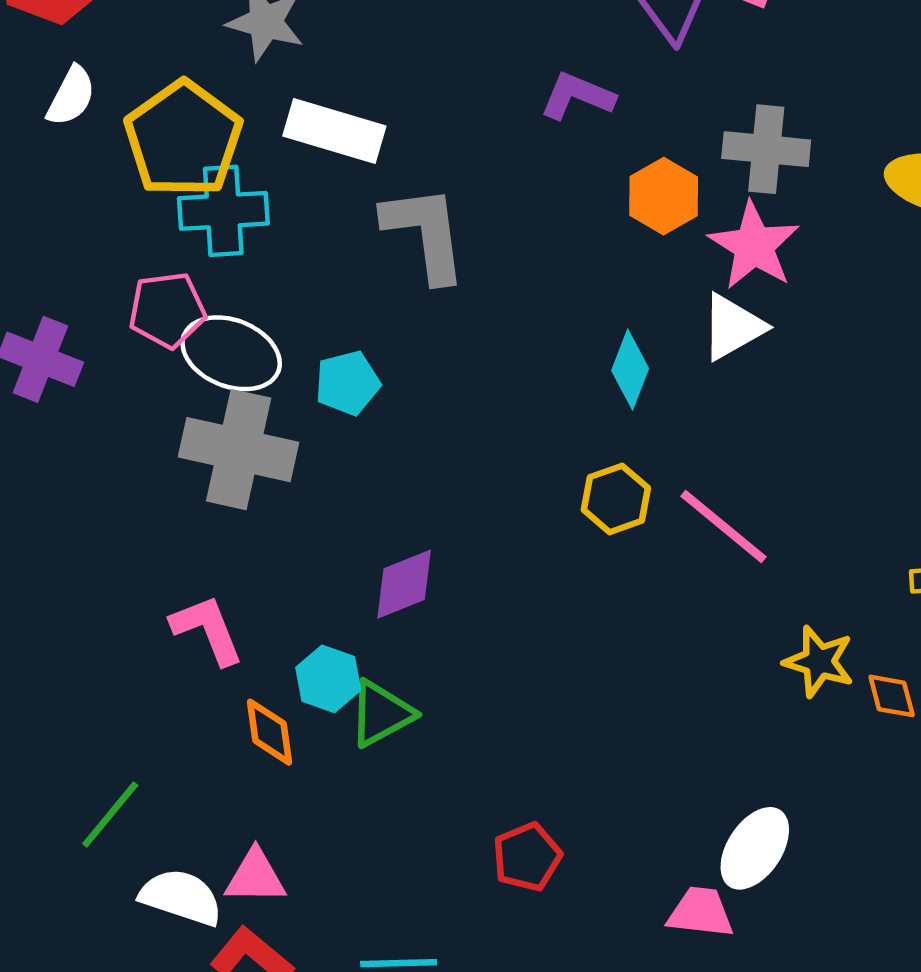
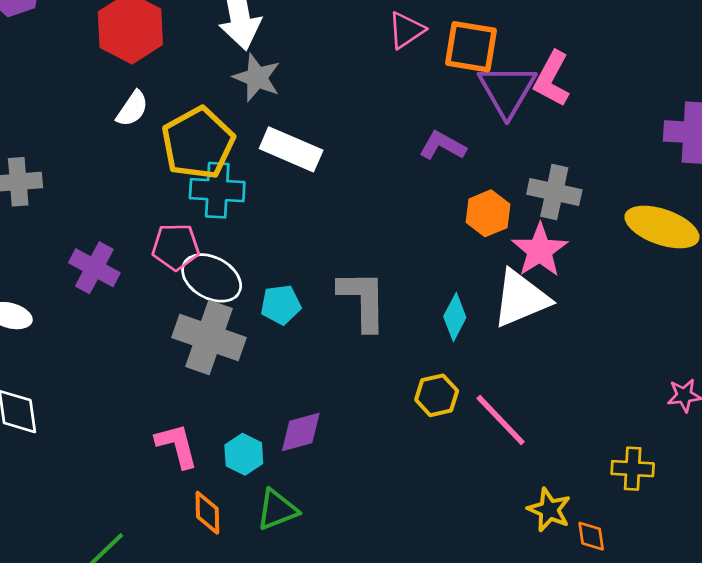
gray L-shape: (425, 233) -> (363, 300), moved
white triangle: (733, 327) -> (521, 298), size x1.4
cyan hexagon: (328, 679) -> (244, 454), moved

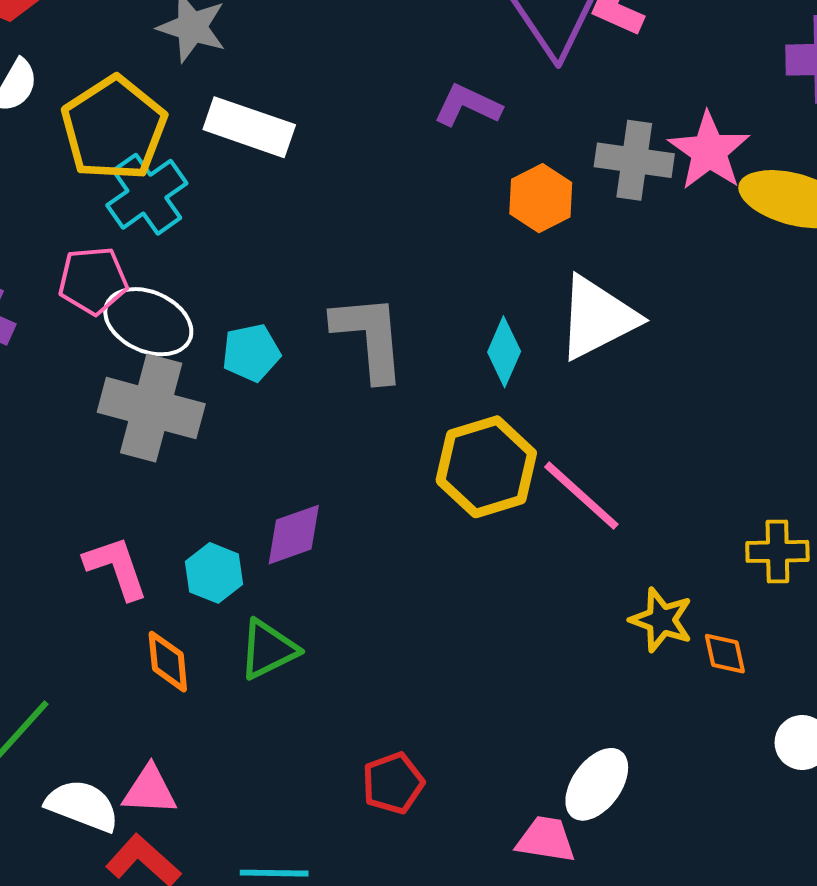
cyan cross: (217, 190) -> (147, 194), turned -34
pink star: (540, 250) -> (709, 151), moved
yellow hexagon: (437, 395) -> (486, 467), size x1.6

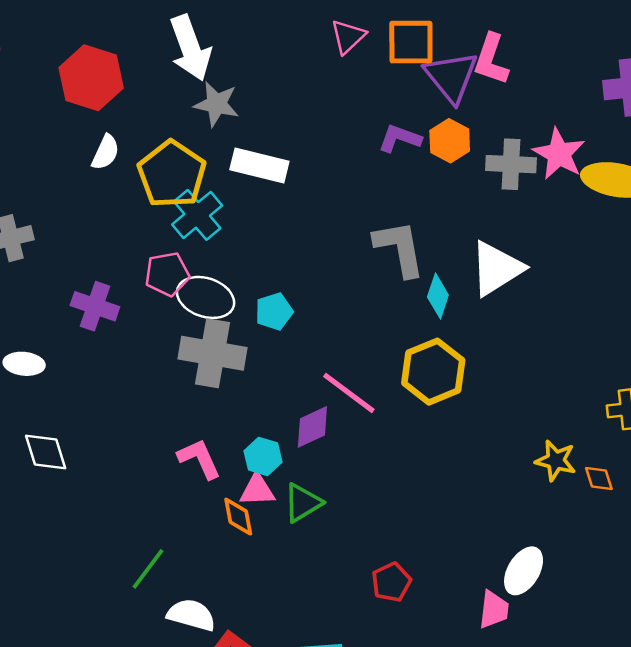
orange hexagon: (541, 198) -> (450, 141), moved
gray L-shape: (369, 337) -> (399, 248), moved
pink line: (581, 496) -> (349, 393), moved
pink triangle: (150, 790) -> (257, 490), moved
pink trapezoid: (546, 839) -> (494, 610), turned 93

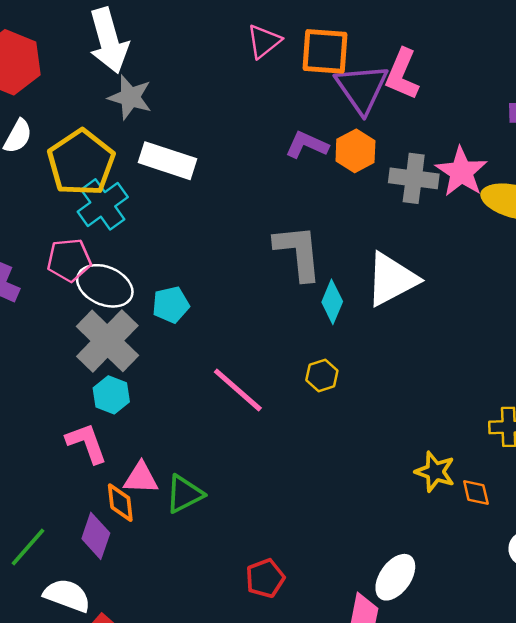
gray cross: (213, 353) -> (107, 341), turned 30
yellow hexagon: (433, 372) -> (322, 375), size x0.5
purple diamond: (312, 427) -> (96, 536), moved, turned -51
cyan hexagon: (263, 456) -> (111, 395), moved

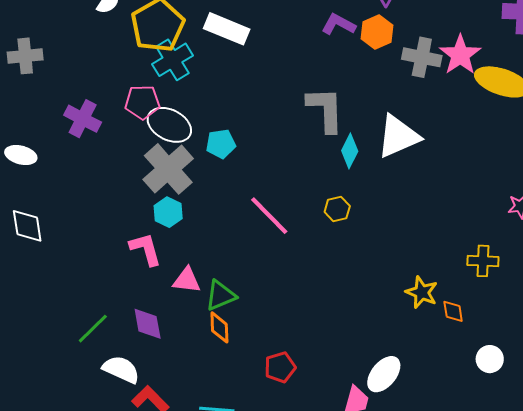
orange diamond: (120, 503) -> (219, 327), moved
purple diamond: (96, 536) -> (148, 324), turned -33

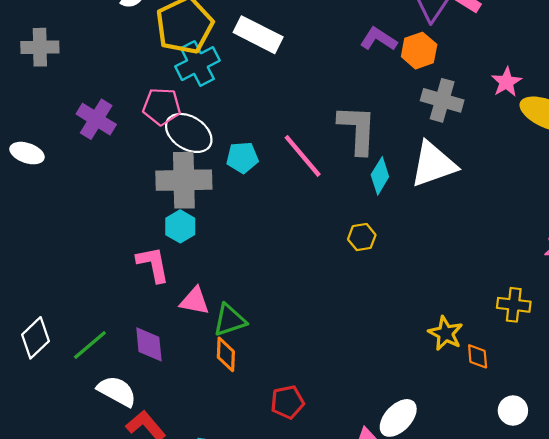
pink star: (460, 55) -> (506, 82), size x0.7
gray cross: (422, 57) -> (442, 100), moved
gray cross: (168, 169) -> (184, 180), turned 36
pink line: (269, 216) -> (303, 156), moved
white diamond: (27, 226) -> (35, 338), moved, turned 51

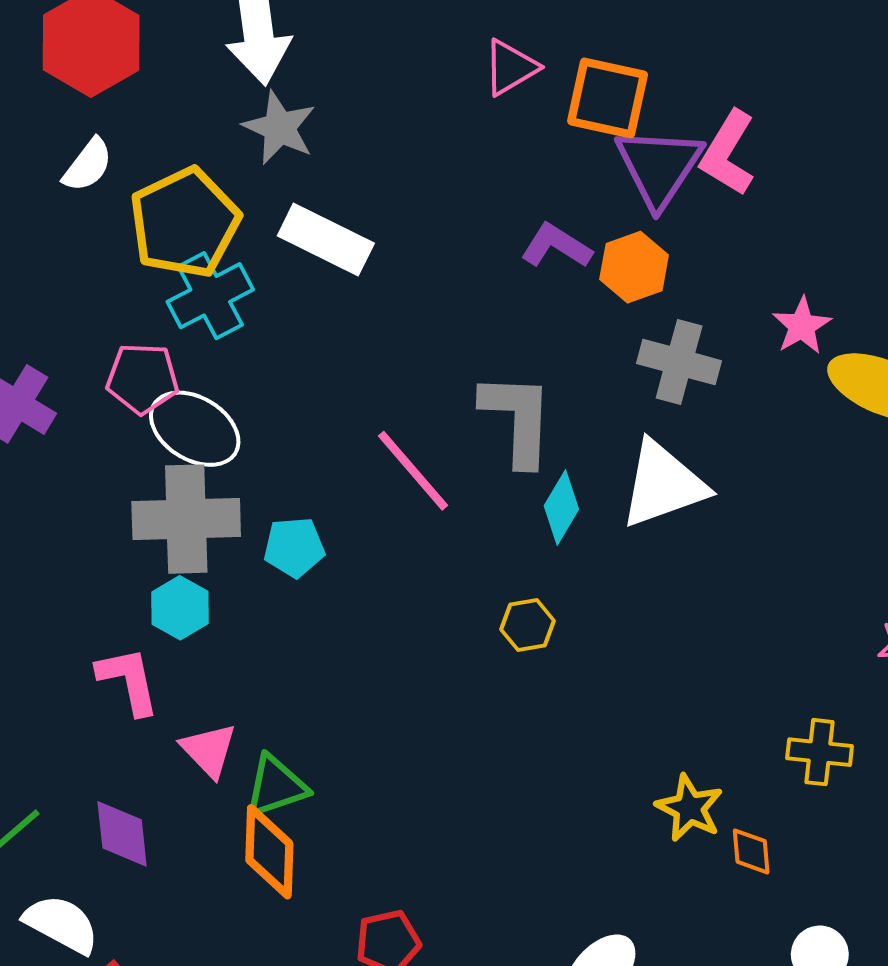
cyan pentagon: (242, 158) -> (294, 547), moved
pink triangle: (195, 301) -> (209, 750), turned 36
orange diamond: (226, 354) -> (269, 852), size x1.4

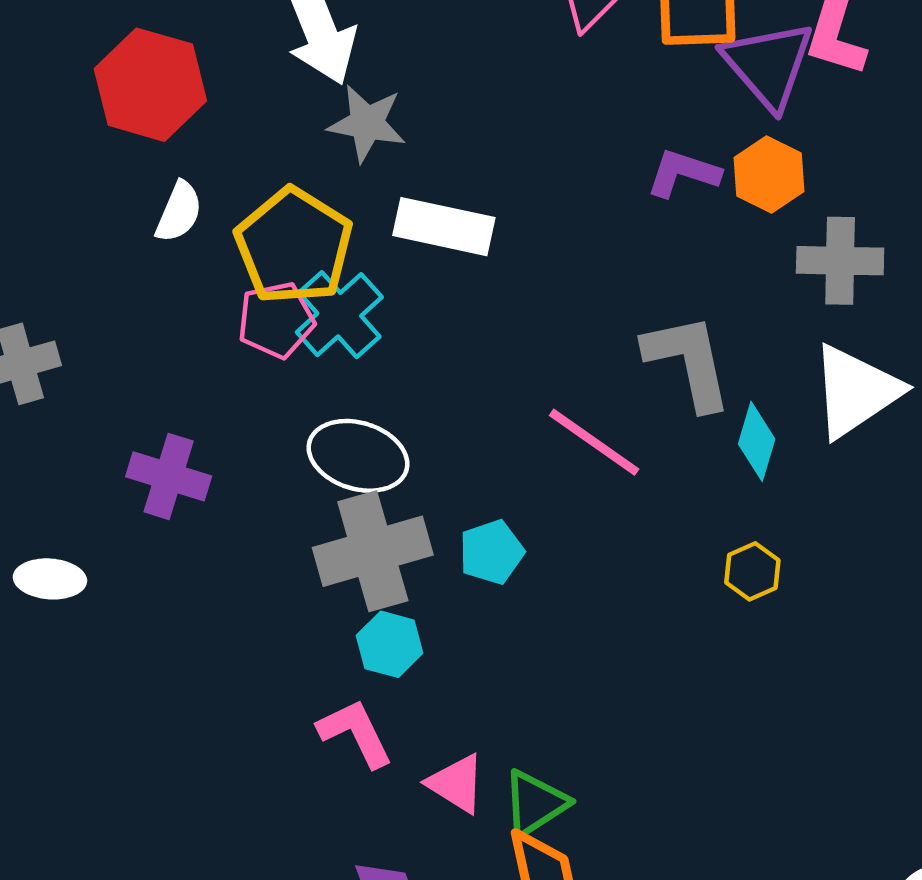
pink pentagon: (142, 378) -> (276, 320), moved

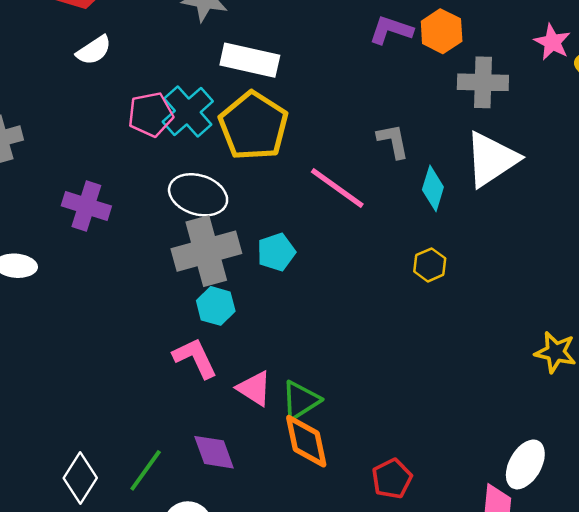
white semicircle: (179, 212) -> (94, 50), turned 33
yellow pentagon: (294, 246) -> (254, 126), moved
gray L-shape: (688, 362) -> (393, 141), size x0.6

